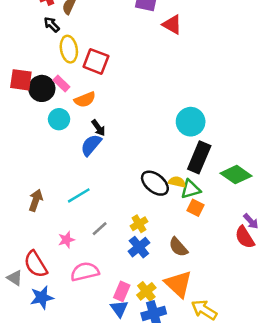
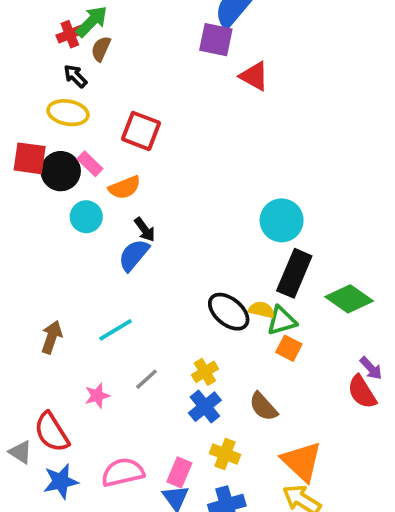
yellow ellipse: (69, 49) -> (68, 113), moved, turned -70
pink semicircle: (85, 272) -> (123, 472), moved
orange triangle: (178, 284) -> (302, 461), moved
yellow cross: (146, 291) -> (225, 454), moved, turned -30

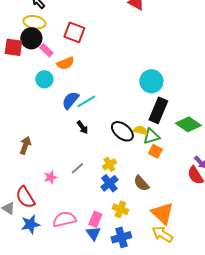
black circle: (61, 171) -> (31, 38), moved
black arrow: (145, 229) -> (82, 127), moved
cyan line: (115, 330) -> (86, 101), moved

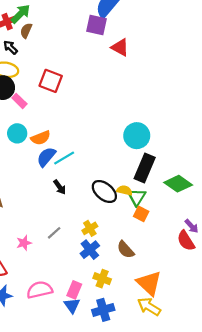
orange semicircle: (65, 63) -> (41, 138), moved
green triangle: (151, 136) -> (137, 197), turned -42

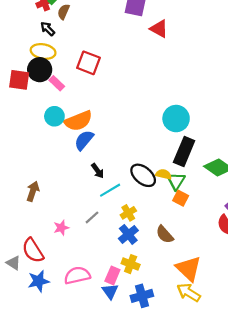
orange semicircle: (41, 138) -> (78, 121), size x1.4
cyan line: (64, 158) -> (110, 190), moved
yellow cross: (102, 279) -> (131, 264), moved

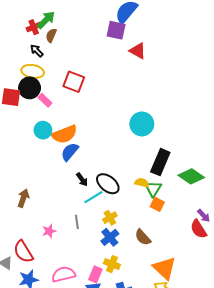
cyan circle: (176, 119) -> (142, 124), moved
black ellipse: (143, 175) -> (108, 184), moved
gray line: (92, 217) -> (77, 222), turned -56

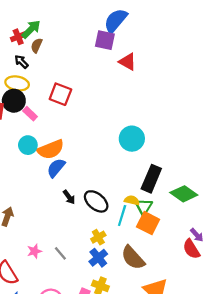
cyan line: (93, 197) -> (122, 215), moved, turned -42
orange square: (157, 204) -> (148, 223), size x1.5
gray line: (77, 222) -> (60, 253), moved, turned -32
brown semicircle: (143, 237) -> (133, 258), size x1.4

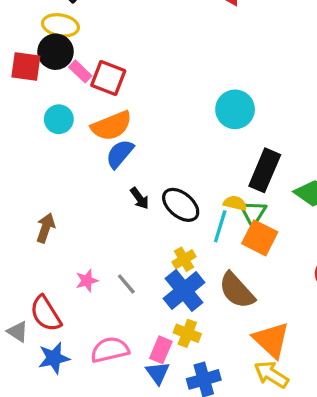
red square: (60, 94) -> (108, 78), moved
cyan circle: (28, 145) -> (59, 119), moved
blue cross: (98, 258) -> (184, 291), size x1.4

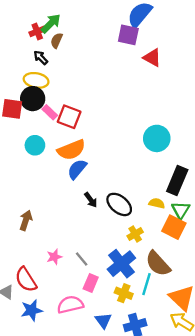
green triangle: (253, 213) -> (181, 210), moved
cyan line: (220, 226) -> (147, 284), moved
yellow cross: (184, 259) -> (135, 234), moved
pink rectangle: (161, 350) -> (91, 283), moved

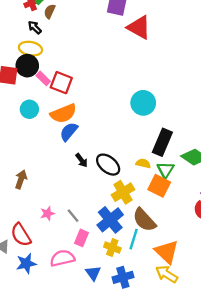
red triangle: (152, 58) -> (139, 27), size x1.4
yellow cross: (135, 234) -> (123, 192), size x1.5

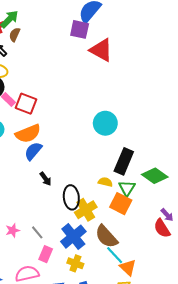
black ellipse: (108, 165) -> (71, 197), moved, turned 45
cyan line: (134, 239) -> (115, 255), moved, turned -60
orange triangle: (167, 252) -> (128, 267), size x0.7

